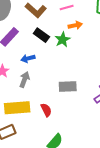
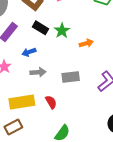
orange arrow: (75, 25) -> (86, 43), moved
gray arrow: (24, 80) -> (38, 72), moved, turned 70

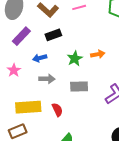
black rectangle: (41, 28) -> (53, 35), turned -56
green star: (62, 31) -> (75, 59), moved

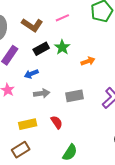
green star: (75, 59) -> (62, 47), moved
yellow rectangle: (28, 107) -> (28, 124), size x0.7

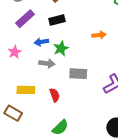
green star: (62, 47) -> (61, 48), moved
orange arrow: (88, 61) -> (99, 35), moved
brown rectangle: (21, 150) -> (13, 113), turned 48

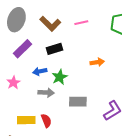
red semicircle: (55, 95) -> (46, 121), moved

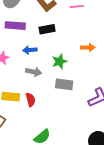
purple rectangle: (23, 49) -> (15, 26), turned 42
green star: (60, 77) -> (59, 61), moved

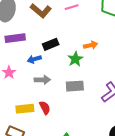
black rectangle: (47, 29) -> (51, 44), moved
green star: (59, 61) -> (75, 59), moved

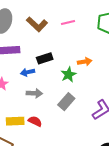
gray rectangle: (75, 86) -> (66, 102), turned -48
red semicircle: (45, 108) -> (35, 121), turned -40

